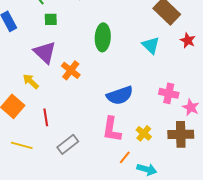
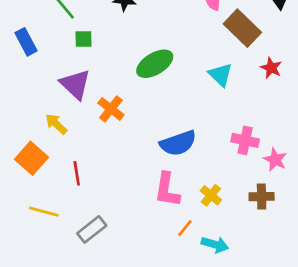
green ellipse: (103, 37) -> (155, 64), turned 56
brown cross: (181, 134) -> (262, 197), size x0.7
gray rectangle: (68, 144) -> (92, 229), moved

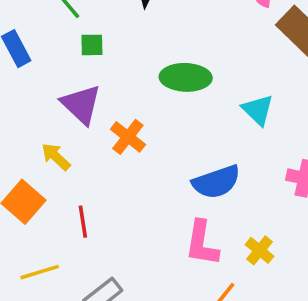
green ellipse: (155, 64) -> (186, 77), turned 33
cyan triangle: (220, 75) -> (258, 110), moved
yellow line: (44, 212) -> (40, 272), turned -32

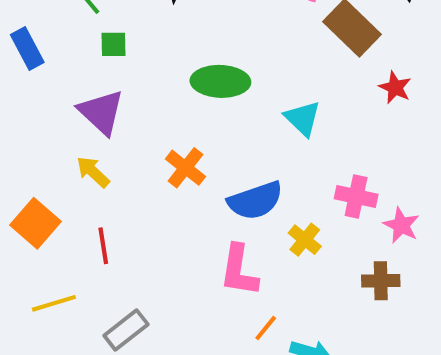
orange cross: (128, 137) -> (185, 168), moved
yellow arrow: (56, 157) -> (93, 172), moved
yellow cross: (260, 250) -> (305, 240), moved

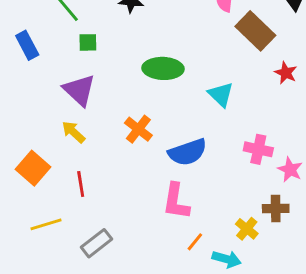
yellow cross: (305, 240) -> (247, 229), moved

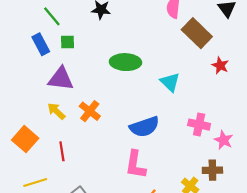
blue rectangle: (27, 45) -> (41, 44), moved
purple triangle: (79, 90) -> (61, 79), turned -36
orange cross: (138, 129) -> (90, 111), moved

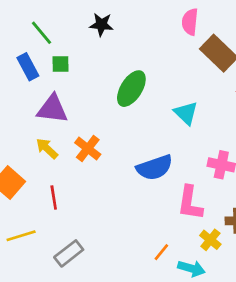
green ellipse: (125, 62) -> (131, 89), turned -60
pink L-shape: (136, 165) -> (190, 203), moved

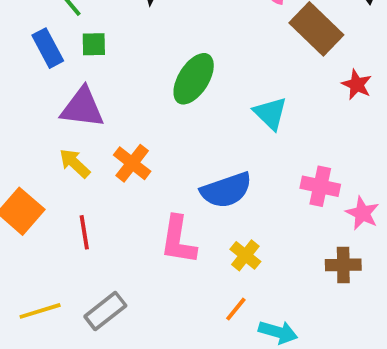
pink L-shape: (190, 203) -> (178, 240), moved
yellow line: (21, 236) -> (40, 311), moved
yellow cross: (210, 240) -> (245, 255), moved

